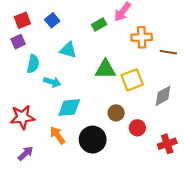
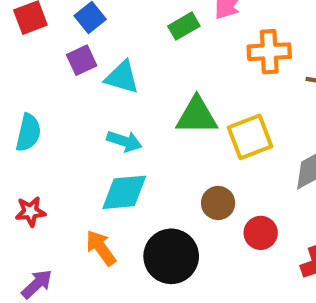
purple square: (18, 42) -> (82, 60), moved
cyan semicircle: (33, 64) -> (28, 133), moved
cyan arrow: (52, 82) -> (124, 141), moved
red star: (22, 117) -> (30, 212), size x0.6

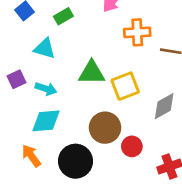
green rectangle: (184, 26) -> (63, 16), moved
purple square: (82, 60) -> (16, 79), moved
brown circle: (218, 203) -> (105, 128), size x1.5

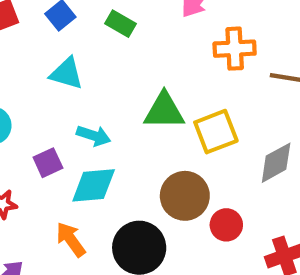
green rectangle: (63, 16) -> (121, 24), turned 60
cyan triangle: (45, 48) -> (67, 73), moved
purple square: (16, 79) -> (48, 163), moved

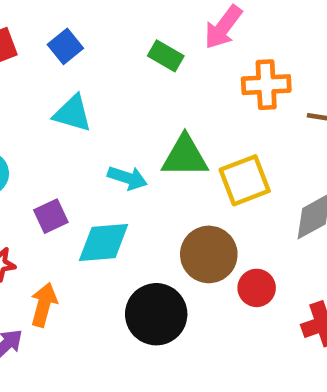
green rectangle: (121, 24) -> (166, 56), moved
cyan arrow: (94, 136) -> (127, 178), moved
orange arrow: (71, 239) -> (44, 305), moved, turned 51

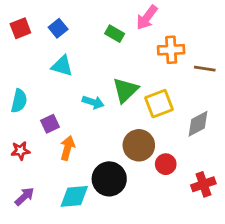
green triangle: (185, 156) -> (125, 90), turned -44
cyan diamond: (104, 242) -> (74, 196), moved
orange arrow: (44, 305) -> (68, 148), moved

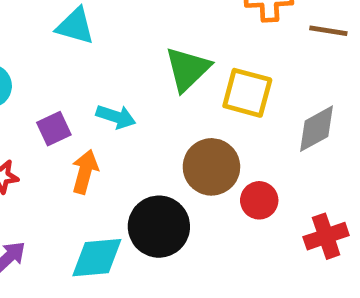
cyan arrow: (93, 102) -> (116, 117), moved
yellow square: (159, 104) -> (247, 93), turned 36

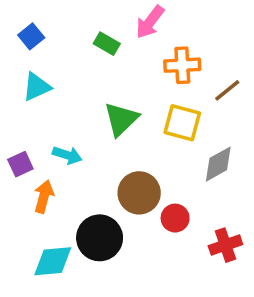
cyan triangle: (75, 26) -> (37, 87), turned -40
brown line: (328, 31) -> (227, 90), turned -48
yellow square: (247, 93) -> (182, 123), moved

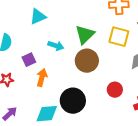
cyan arrow: (67, 155) -> (56, 46), moved
brown circle: (139, 193) -> (87, 61), moved

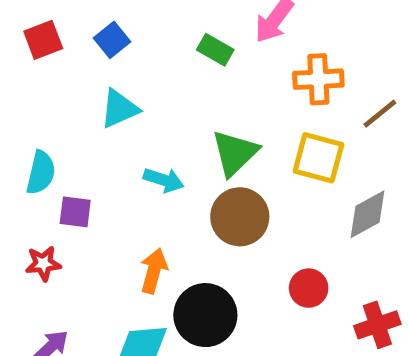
purple square: (29, 60) -> (75, 212), moved, turned 32
orange arrow: (42, 78) -> (154, 271), moved

